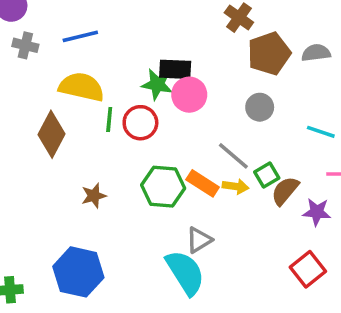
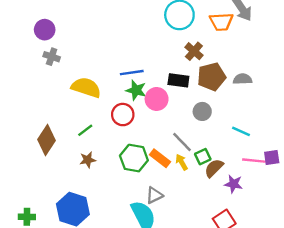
blue line: (80, 36) -> (132, 73), moved
black rectangle: (175, 69) -> (178, 80), moved
green line: (109, 119) -> (85, 130), moved, turned 42
brown diamond: (51, 134) -> (47, 140), moved
yellow arrow: (236, 186) -> (182, 162), turned -133

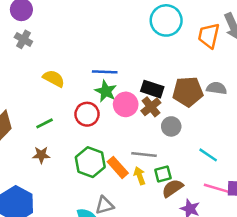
orange trapezoid: (221, 22) -> (209, 36), turned 95
brown cross: (194, 51) -> (151, 107), moved
gray semicircle: (243, 79) -> (217, 88), moved
yellow semicircle: (86, 87) -> (54, 78), size x0.7
gray line: (182, 142) -> (144, 155), turned -50

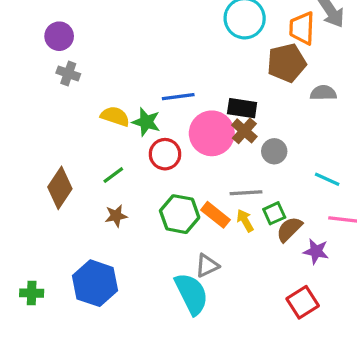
green star: (106, 91) -> (146, 122), moved
brown pentagon: (188, 92) -> (287, 63), moved
pink circle: (126, 104) -> (212, 133), size x1.4

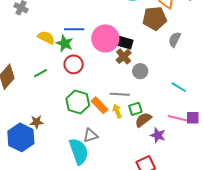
gray semicircle: (323, 93) -> (175, 39), turned -70
blue line: (178, 97) -> (74, 29), moved
pink circle: (212, 133) -> (105, 38), moved
cyan line: (327, 179) -> (179, 87), moved
brown star: (116, 216) -> (37, 122), moved

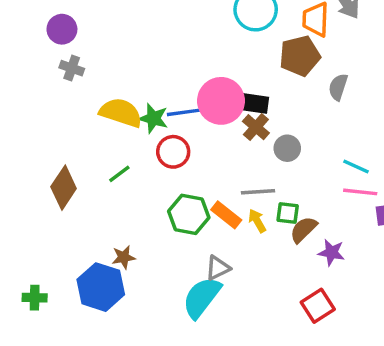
blue line: (74, 29) -> (184, 112), moved
yellow semicircle: (46, 37) -> (121, 113), size x1.4
green square: (135, 109) -> (288, 213), turned 32
pink line: (178, 118) -> (360, 192), moved
cyan semicircle: (79, 151) -> (202, 297), turned -116

